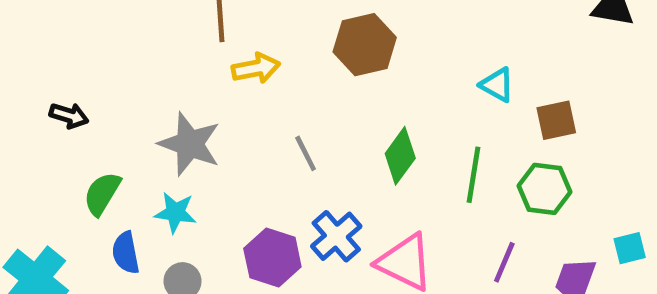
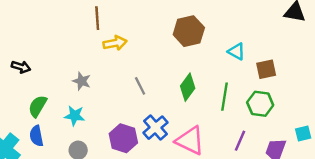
brown hexagon: (365, 45) -> (189, 31), moved
gray star: (190, 144) -> (82, 81), size x0.6
blue semicircle: (126, 253) -> (36, 136), moved

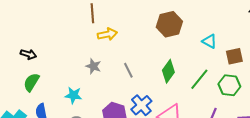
gray star: (82, 81) -> (93, 66), moved
green line: (225, 97) -> (199, 79), turned 30
green semicircle: (38, 106) -> (31, 82), moved

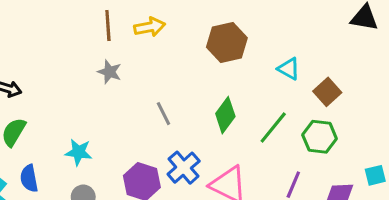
yellow arrow: (107, 34) -> (150, 27), moved
brown square: (234, 56) -> (327, 92), turned -30
gray star: (93, 66) -> (109, 72), moved

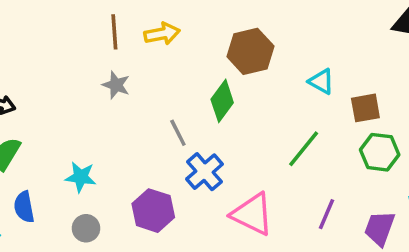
brown square: (327, 92) -> (365, 108), turned 32
green diamond: (225, 115) -> (222, 101), moved
green hexagon: (320, 137) -> (380, 152), moved
blue cross: (184, 168) -> (204, 172), moved

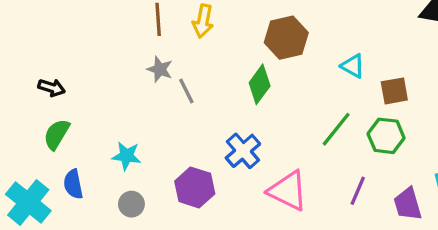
yellow arrow: (162, 34) -> (203, 21), turned 112
gray line: (178, 133) -> (186, 91), moved
green hexagon: (380, 152) -> (386, 136), moved
purple trapezoid: (380, 228) -> (408, 204), turned -36

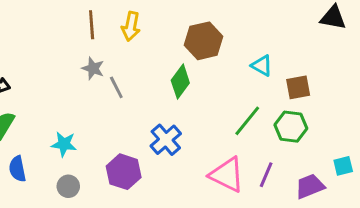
pink triangle: (288, 191) -> (227, 175), moved
purple trapezoid: (408, 204) -> (310, 186), turned 84

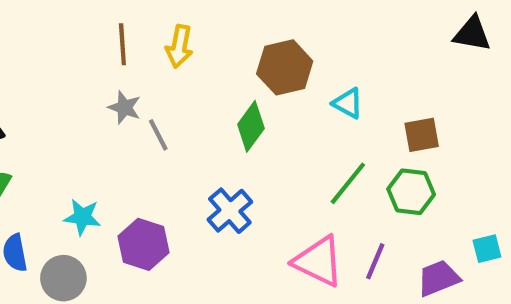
cyan triangle: (262, 66) -> (348, 103), moved
purple hexagon: (124, 172) -> (143, 244), moved
gray circle: (68, 186) -> (63, 278), moved, size x1.4

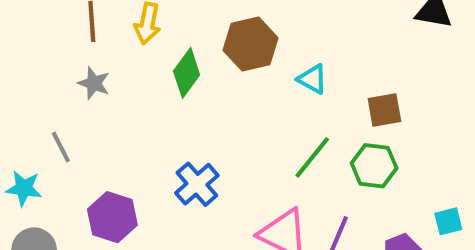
green diamond: (251, 126) -> (187, 73), moved
gray line: (158, 135) -> (61, 147), moved
cyan star: (82, 217) -> (24, 188), moved

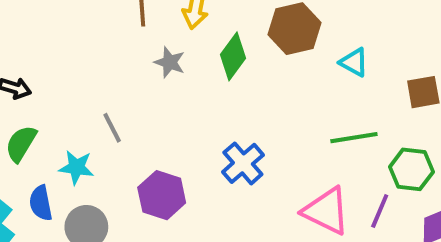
gray star: (94, 83) -> (170, 62), moved
green line: (312, 157) -> (354, 138), turned 42
green hexagon: (374, 166) -> (411, 169), moved

